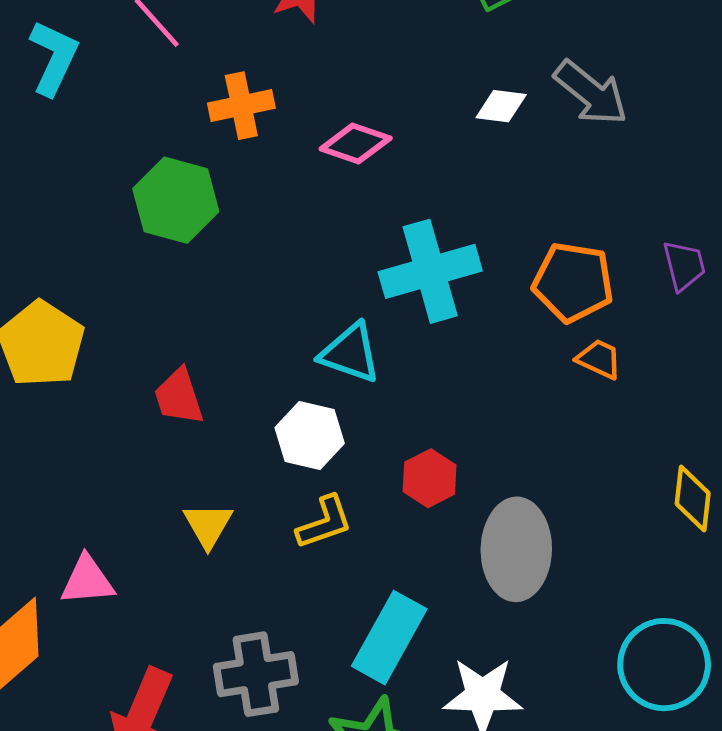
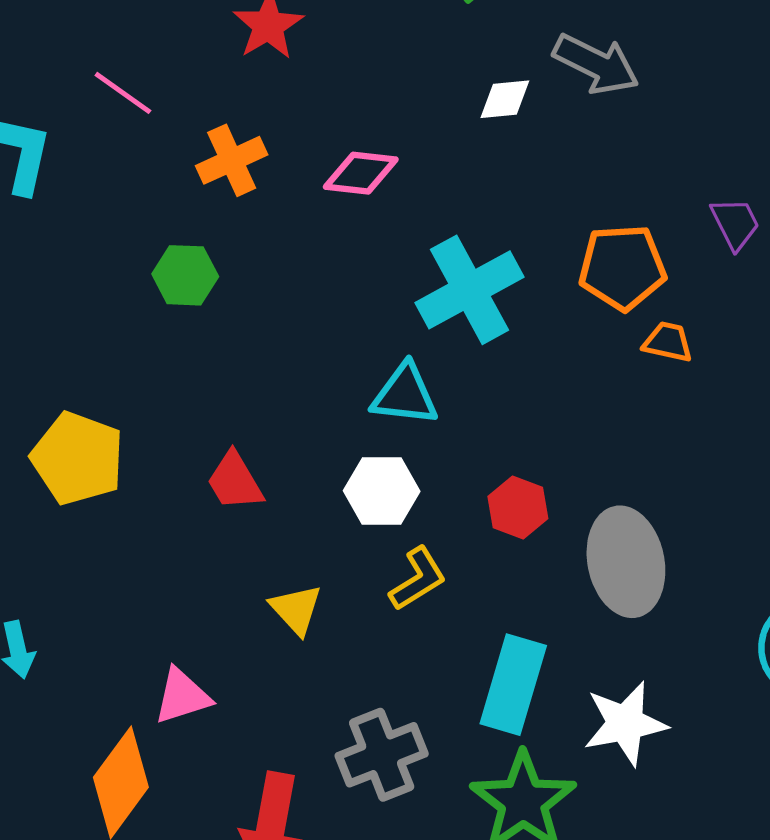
green hexagon: (176, 200) -> (185, 275), size x0.7

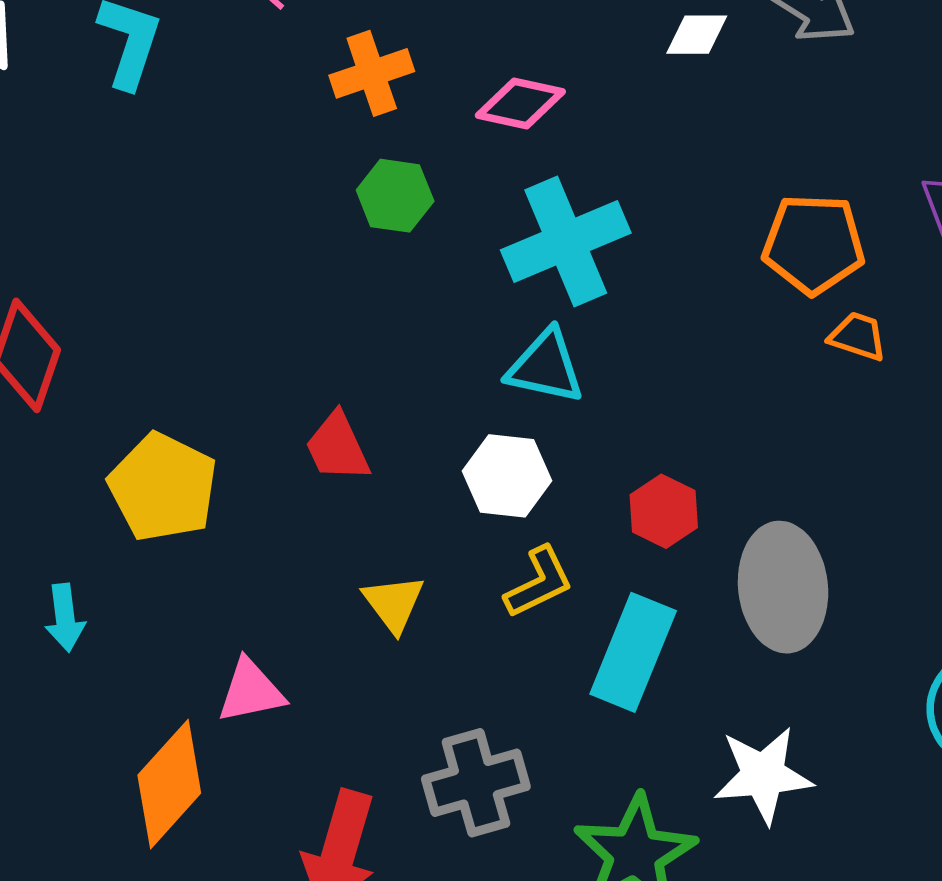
green hexagon: (185, 275) -> (395, 196), moved
cyan cross: (470, 290) -> (566, 241), moved
yellow pentagon: (78, 458) -> (163, 487), moved
cyan rectangle: (513, 685) -> (633, 652), moved

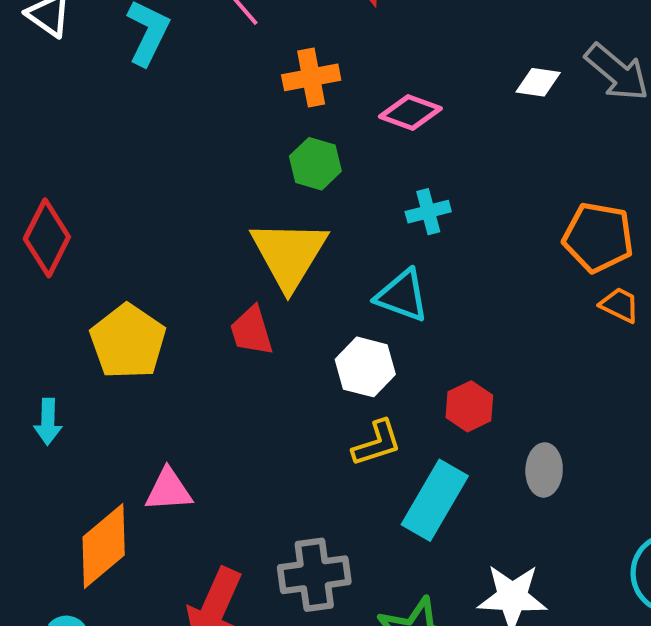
cyan cross: (566, 241) -> (428, 212), size x0.5
gray ellipse: (783, 587) -> (544, 470), size x0.6
yellow triangle: (394, 603) -> (289, 254), moved, size x1.8

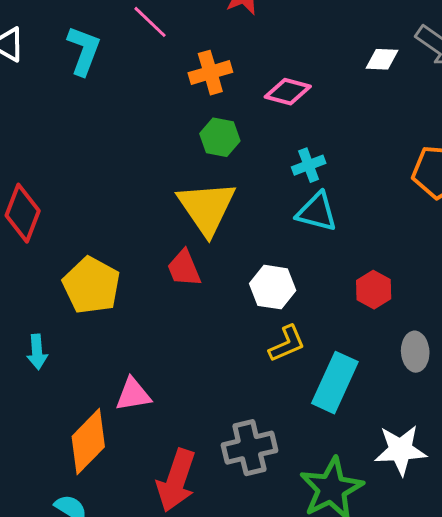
cyan triangle: (402, 296) -> (317, 212), moved
red hexagon: (469, 406) -> (374, 290), moved

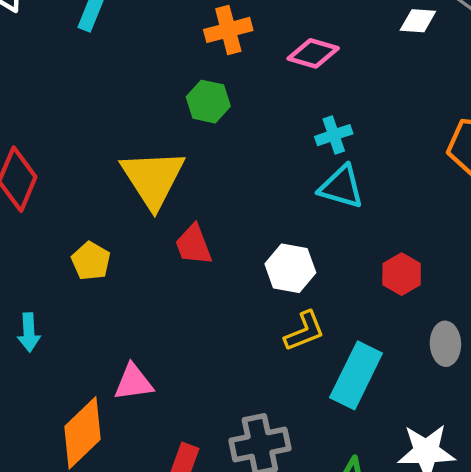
green hexagon: (220, 137) -> (208, 102), moved
yellow triangle: (207, 208) -> (153, 179), moved
yellow pentagon: (91, 285) -> (91, 261), size x0.6

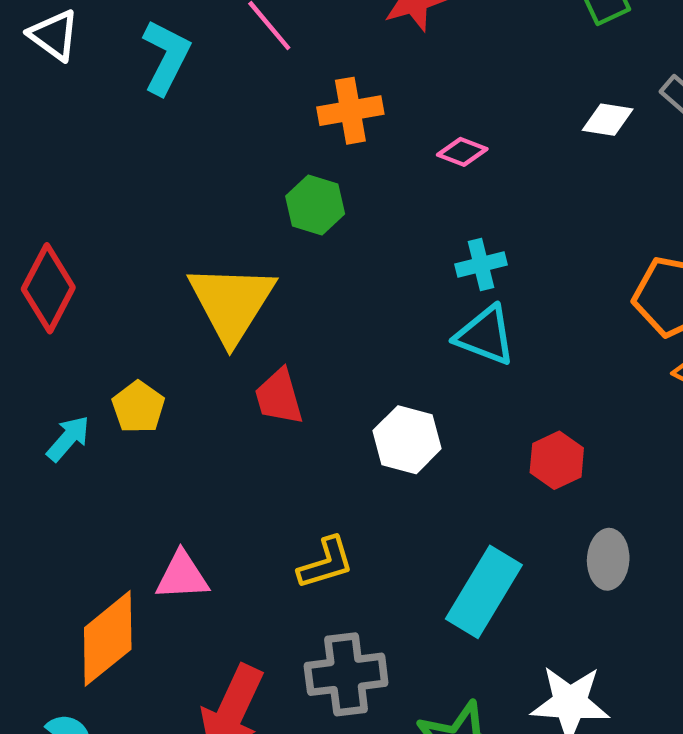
pink diamond: (313, 53) -> (462, 152), size x0.7
yellow L-shape: (304, 331) -> (326, 563), moved
cyan arrow: (29, 332) -> (68, 438), moved, turned -141

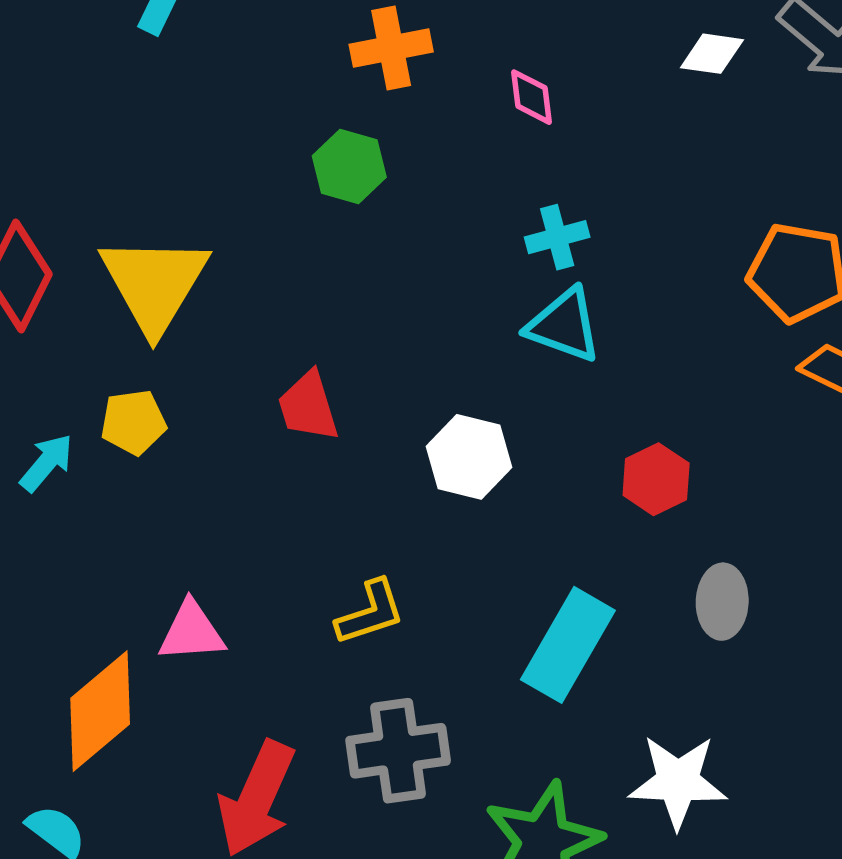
pink diamond: (462, 152) -> (531, 97), turned 63
yellow triangle: (232, 303) -> (154, 284), moved
yellow pentagon: (138, 407) -> (133, 422), turned 30

